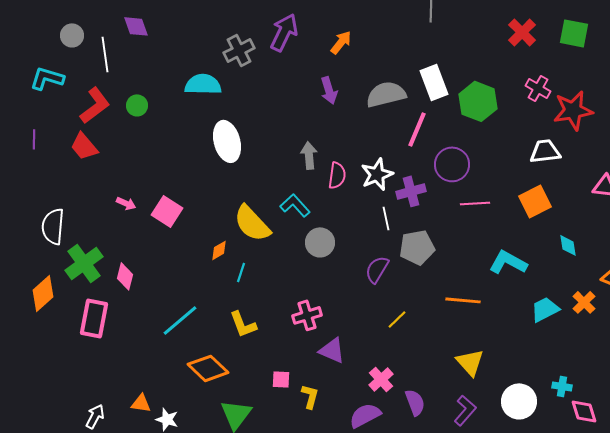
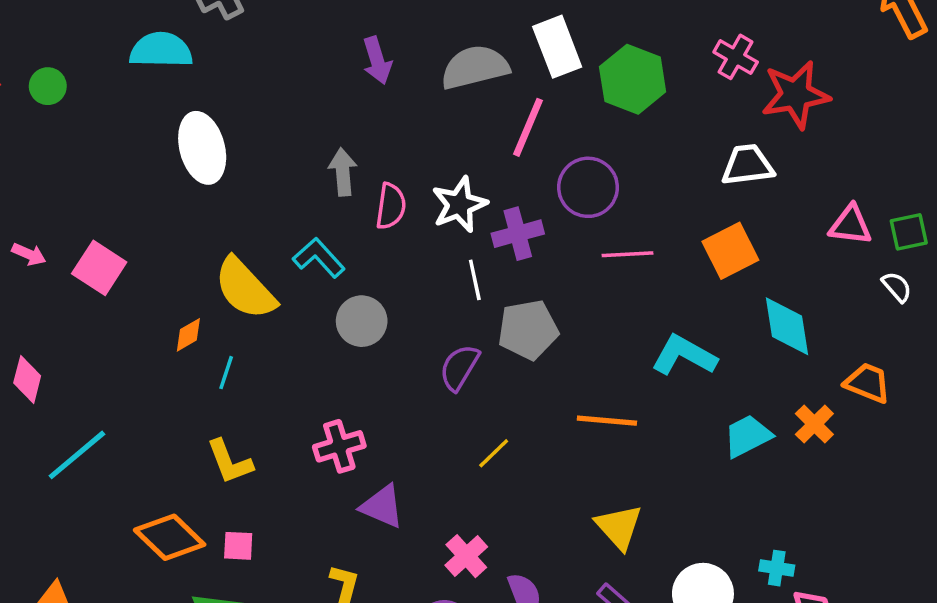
cyan diamond: (568, 245) -> (787, 326), size x1.6
cyan line: (180, 320) -> (77, 455), moved
pink square: (281, 379) -> (238, 546), moved

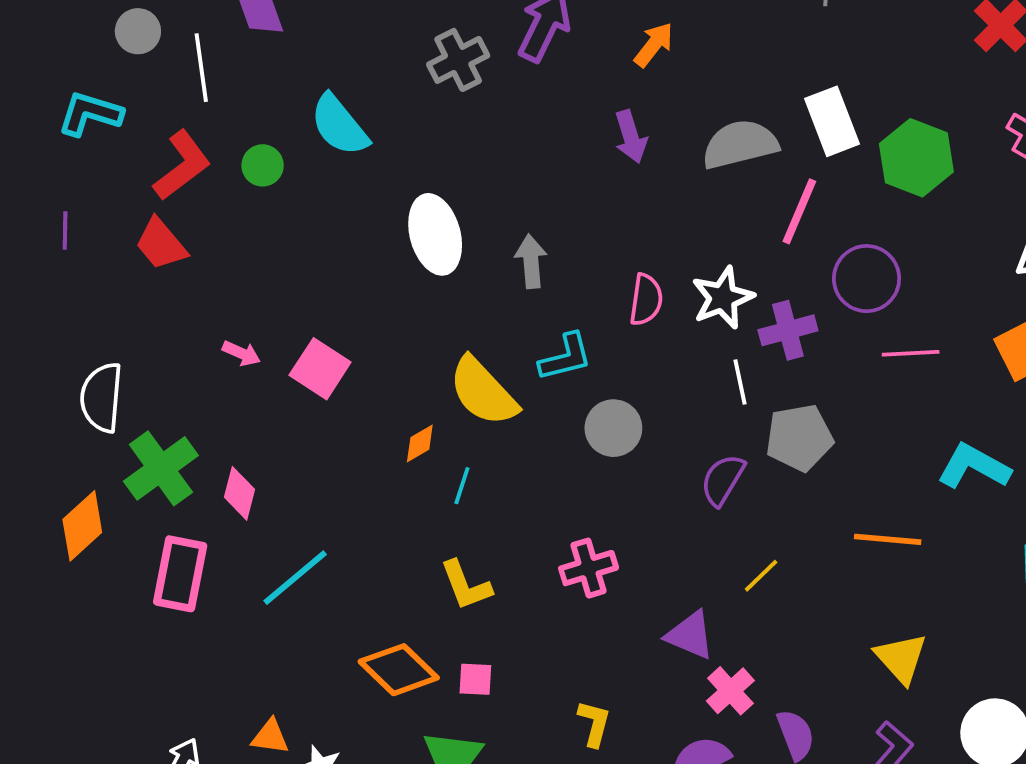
cyan semicircle: (161, 50) -> (339, 125), moved, turned -130
gray arrow: (343, 172) -> (531, 261), moved
cyan L-shape: (319, 258) -> (565, 357), turned 118
purple triangle: (382, 506) -> (690, 635), moved

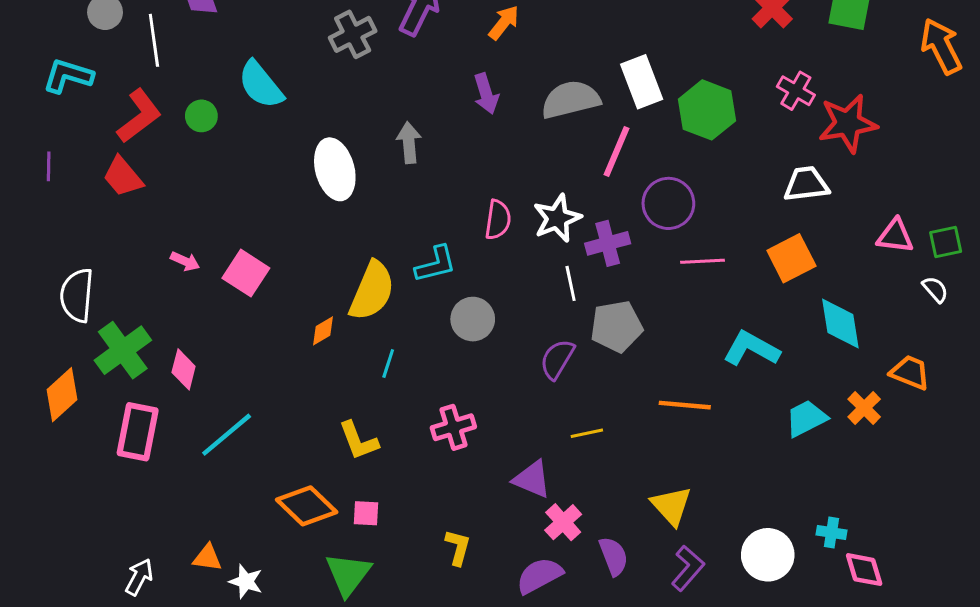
gray arrow: (531, 261) -> (409, 143), moved
yellow semicircle: (483, 392) -> (372, 291), turned -114
cyan line: (462, 486) -> (388, 364), moved
yellow line: (761, 576) -> (587, 433), turned 32
yellow triangle: (901, 658) -> (671, 506), moved

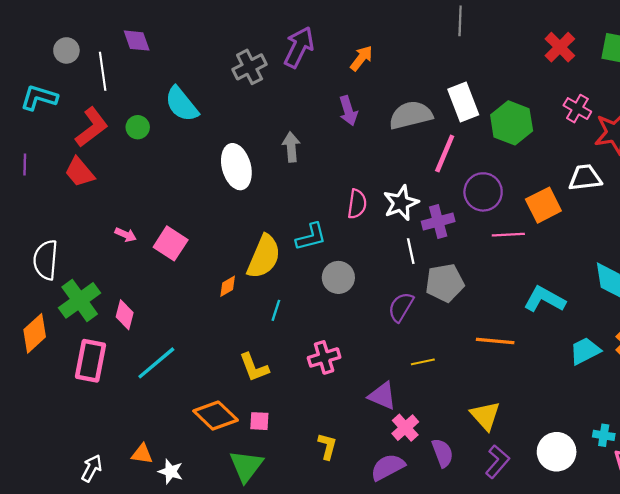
orange square: (791, 258) -> (543, 205), moved

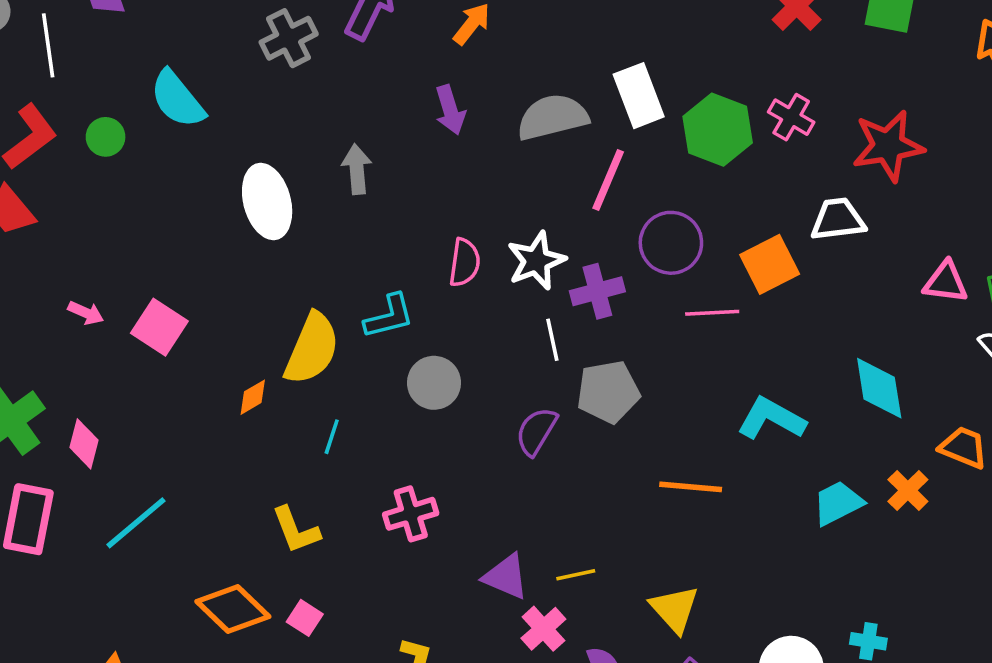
pink cross: (577, 109) -> (791, 117), moved
yellow line: (423, 362) -> (576, 575), moved
pink square: (259, 421) -> (305, 618), turned 30

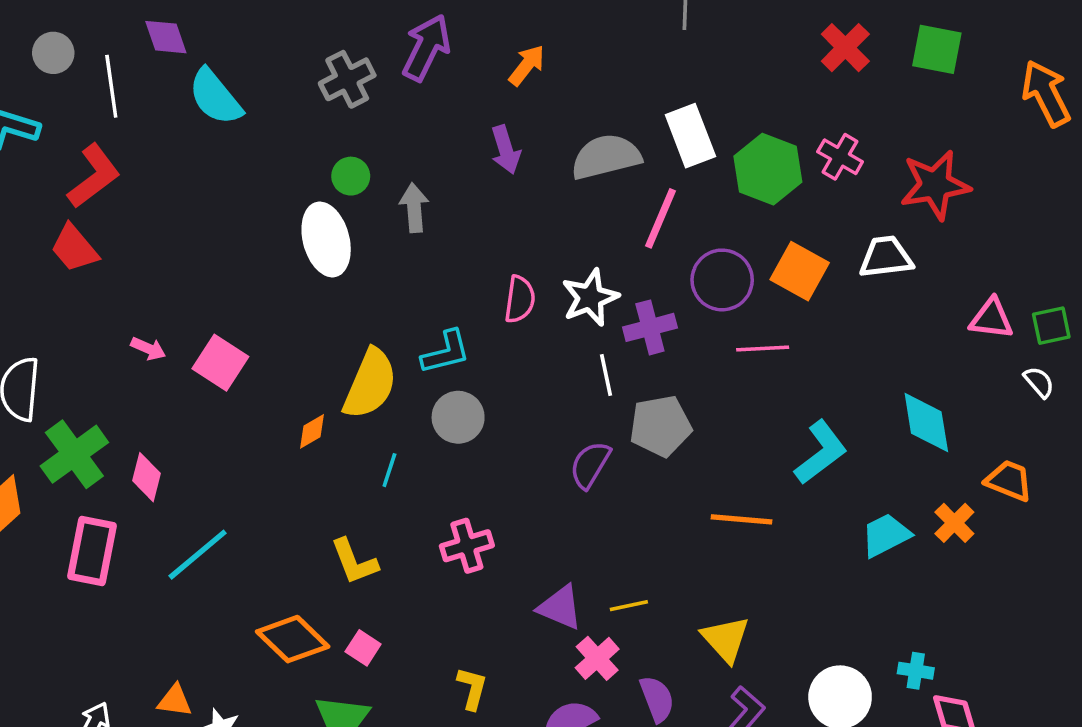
cyan semicircle: (177, 99) -> (215, 97), moved
green circle: (106, 137) -> (351, 176), moved
orange square: (770, 264) -> (800, 271), moved, turned -34
gray circle: (434, 383) -> (458, 417), moved
cyan L-shape: (771, 419) -> (821, 452), turned 114

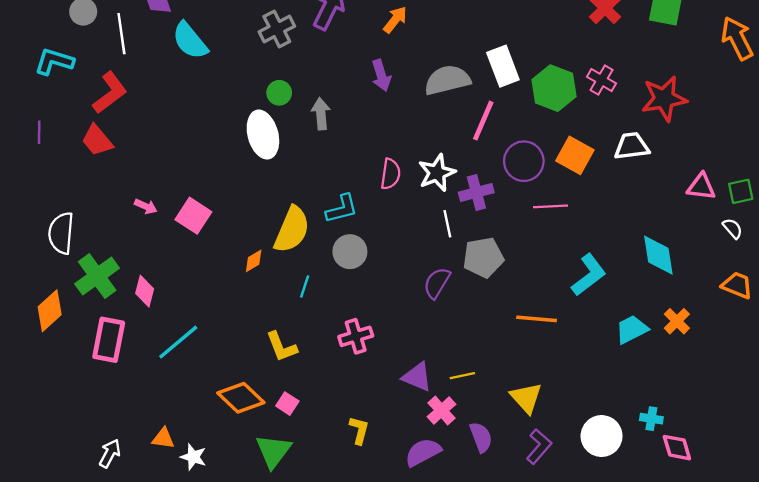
orange trapezoid: (1009, 481) -> (737, 285), moved

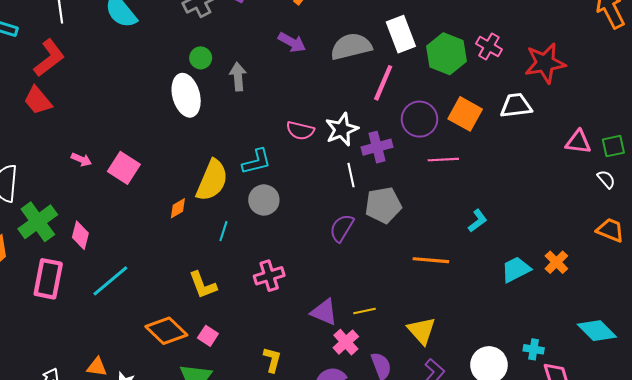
purple arrow: (381, 75) -> (292, 42), turned -44
pink semicircle: (390, 174) -> (300, 130), turned 96
cyan diamond: (658, 255) -> (597, 331), moved, turned -36
cyan L-shape: (589, 275) -> (478, 221), size x0.6

